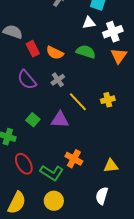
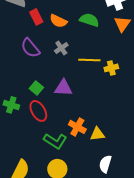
yellow line: (78, 102) -> (89, 60), moved, turned -45
red ellipse: (24, 164) -> (38, 111), moved
yellow triangle: (111, 166) -> (97, 134), moved

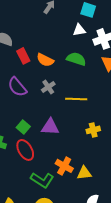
yellow cross: (111, 68) -> (93, 130), moved

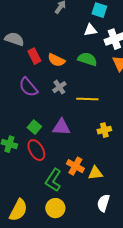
green L-shape: (42, 180) -> (53, 180), turned 90

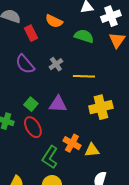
orange semicircle: (56, 60) -> (54, 21), moved
yellow cross: (104, 130) -> (101, 107), size x1.6

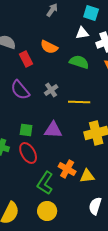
green square: (31, 104) -> (26, 130), turned -32

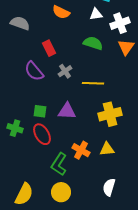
orange semicircle: (49, 47) -> (61, 12), moved
red rectangle: (26, 59) -> (49, 48), moved
yellow triangle: (87, 176) -> (107, 149), moved

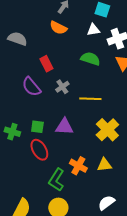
yellow cross: (110, 114) -> (107, 130), turned -30
green cross: (15, 128) -> (12, 132), moved
white semicircle: (109, 187) -> (106, 203), turned 36

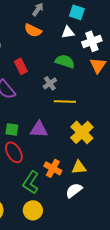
gray cross: (62, 87) -> (50, 83), moved
white semicircle: (106, 203) -> (74, 190), moved

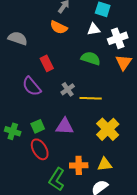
gray cross: (50, 83) -> (68, 89), moved
green square: (12, 129) -> (38, 126), turned -32
orange cross: (53, 168) -> (79, 165), turned -30

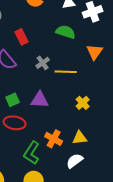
orange triangle: (124, 62) -> (95, 52), moved
yellow cross: (108, 129) -> (83, 103), size x0.6
red ellipse: (40, 149) -> (15, 123), turned -50
orange cross: (79, 165) -> (54, 139), turned 30

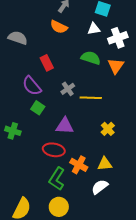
orange triangle: (95, 52) -> (116, 66), moved
green square: (13, 100) -> (38, 108), moved, turned -32
red ellipse: (15, 123) -> (54, 150), moved

